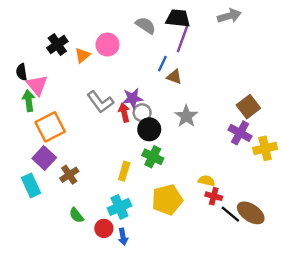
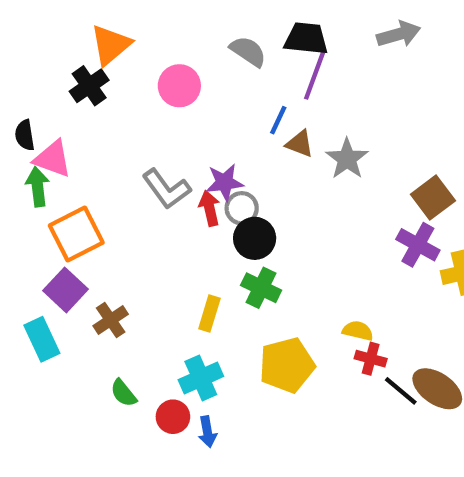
orange triangle: (82, 55) -> (111, 45), moved, size x1.5
pink triangle: (37, 85) -> (53, 159), turned -30
gray star: (186, 116) -> (347, 159), moved

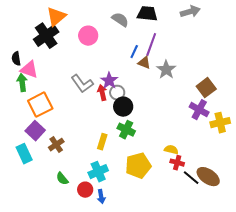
purple line: (315, 75) -> (151, 45), moved
black cross: (89, 86) -> (46, 36), size x1.4
purple star: (224, 182) -> (109, 81), turned -30

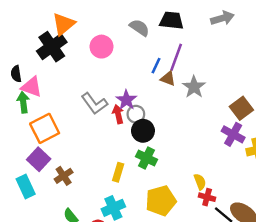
yellow semicircle: (171, 150) -> (200, 182), turned 56

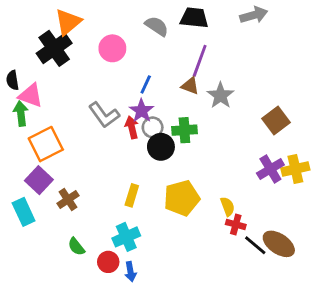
blue line: (156, 66) -> (146, 84), moved
purple cross: (233, 134) -> (270, 169), moved, turned 30
green cross: (147, 158) -> (184, 130), moved, turned -30
yellow pentagon: (161, 201) -> (182, 198), moved

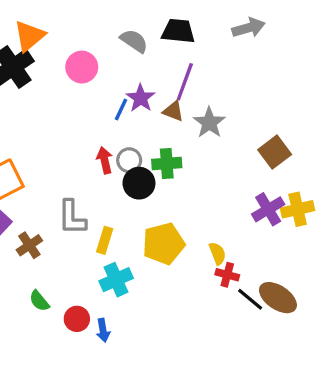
purple star: (141, 111) -> (141, 98), moved
gray L-shape: (104, 115) -> (72, 217), moved, turned 36
cyan cross: (126, 237) -> (116, 280), moved

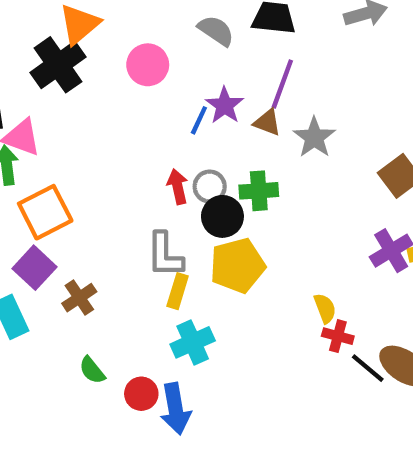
gray L-shape: (72, 217) -> (165, 255), moved
yellow pentagon: (163, 244) -> (237, 266), moved
blue arrow: (103, 330) -> (175, 409), size x1.6

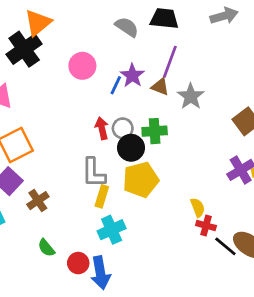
pink circle: (148, 65) -> (82, 66), moved

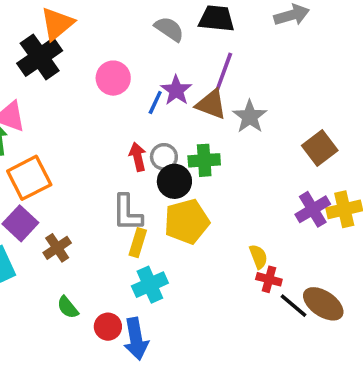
brown triangle: (160, 87) -> (211, 104), size x1.4

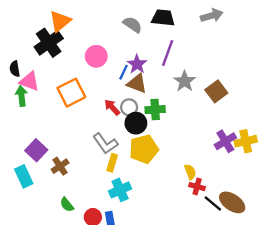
brown triangle: (211, 104) -> (137, 83), moved
brown square: (320, 148) -> (216, 91), moved
red arrow: (138, 157) -> (112, 107), turned -30
orange square: (29, 178) -> (71, 93), moved
gray L-shape: (127, 213) -> (105, 144), turned -35

